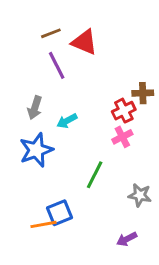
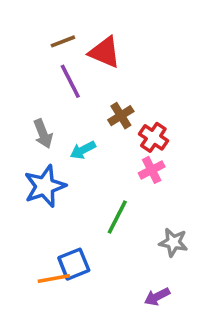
brown cross: (143, 93) -> (121, 116), moved, turned -30
gray arrow: (35, 108) -> (43, 134), turned -40
red cross: (124, 111) -> (153, 137), turned -30

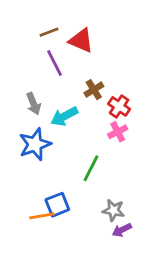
cyan arrow: (83, 150) -> (64, 116), size x1.4
gray star: (173, 242) -> (113, 210), moved

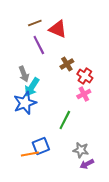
cyan arrow: (64, 116) -> (32, 87), moved, turned -30

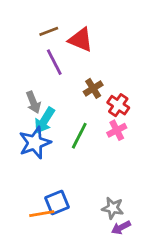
green line: (65, 120) -> (79, 136), moved

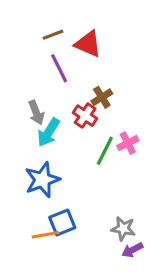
red cross: (118, 105) -> (85, 116), moved
green line: (79, 136) -> (105, 151), moved
blue star: (35, 143) -> (42, 180), moved

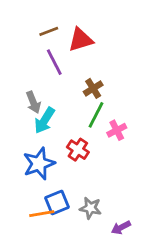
red triangle: (88, 44) -> (81, 40), turned -40
red cross: (85, 116) -> (78, 150), moved
green line: (105, 151) -> (96, 115), moved
gray star: (123, 229) -> (90, 208), moved

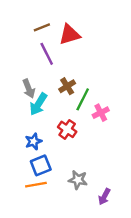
brown cross: (93, 88) -> (67, 86), moved
blue star: (39, 164) -> (34, 141), size x0.6
blue square: (57, 202) -> (41, 165), moved
purple arrow: (121, 228) -> (104, 197), turned -35

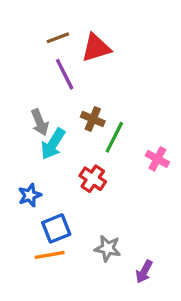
brown cross: (67, 86) -> (93, 119), turned -35
pink cross: (101, 113) -> (157, 159), moved, turned -35
blue star: (34, 141) -> (30, 195), moved

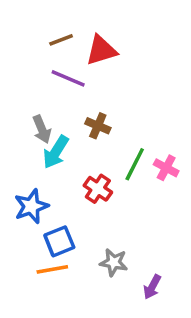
purple line: (65, 74) -> (68, 78), turned -40
green line: (114, 137) -> (135, 164), moved
blue star: (30, 195) -> (31, 206), size x1.4

